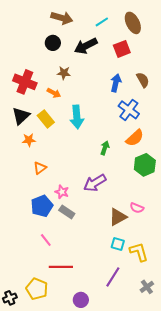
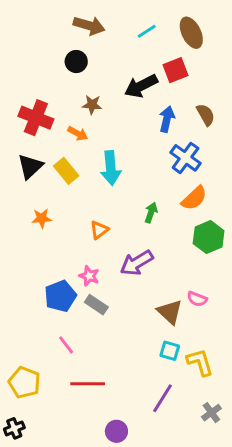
black arrow: (86, 46) -> (141, 86), moved
orange star: (29, 140) -> (42, 218), moved
orange triangle: (40, 168) -> (99, 230), moved
brown triangle: (118, 217) -> (170, 312), turned -48
yellow pentagon: (37, 289) -> (24, 382), moved

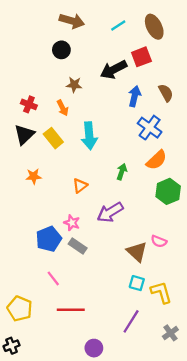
red cross: (36, 118) -> (29, 104), moved, size x0.6
orange arrow: (78, 133) -> (63, 108), turned 35

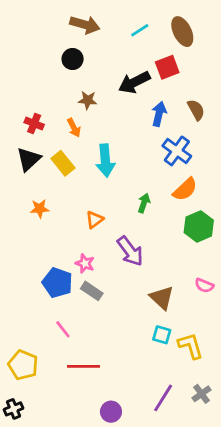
purple arrow: (110, 212) -> (130, 251), turned -96
blue pentagon: (49, 239) -> (57, 283), turned -30
pink semicircle: (159, 241) -> (204, 285), moved
purple line: (131, 321) -> (163, 398), moved

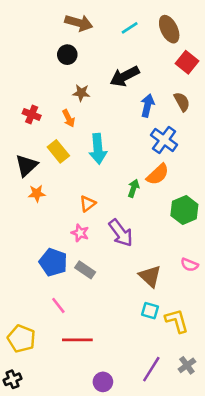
red square: (167, 67) -> (187, 62), moved, turned -30
black triangle: (29, 159) -> (27, 165), moved
orange semicircle: (185, 189) -> (158, 174), moved
pink star: (85, 263) -> (80, 233), moved

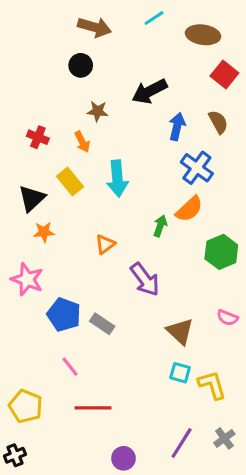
cyan line: (130, 28) -> (154, 18), moved
brown ellipse: (169, 29) -> (203, 35), turned -56
pink star: (80, 233) -> (27, 279), moved, size x1.5

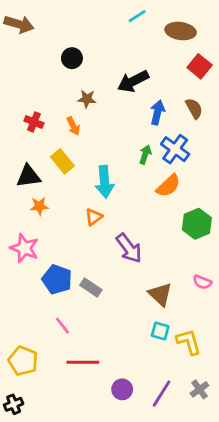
brown arrow: (94, 27) -> (19, 24), moved
cyan arrow: (117, 178) -> (105, 182), moved
black triangle: (32, 198) -> (29, 176), turned 35
green arrow: (160, 226) -> (145, 155), moved
purple circle: (124, 458) -> (122, 389), moved

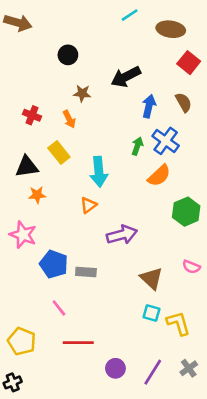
purple arrow: (129, 248) -> (122, 235), turned -68
gray rectangle: (91, 288) -> (86, 272), turned -30

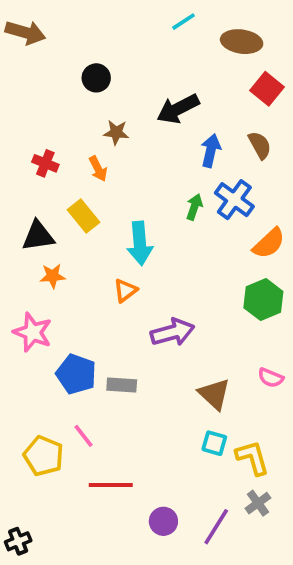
orange semicircle: (159, 176) -> (269, 243), moved
yellow pentagon: (22, 341) -> (44, 456), moved
gray cross: (189, 368) -> (258, 503), moved

